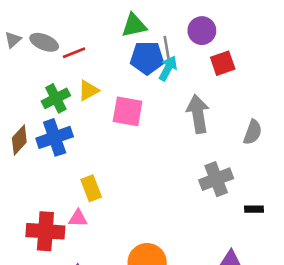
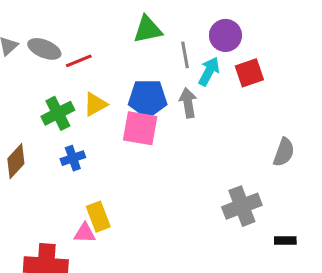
blue pentagon: (147, 58) -> (148, 98), moved
cyan arrow: (168, 68) -> (209, 71), moved
gray arrow: (198, 114) -> (188, 103), moved, size x0.7
blue cross: (55, 137) -> (73, 158), moved, size x0.6
pink triangle: (78, 218) -> (85, 233), moved

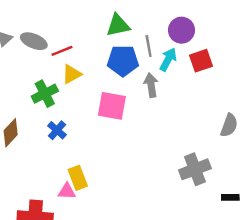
blue pentagon: (148, 98) -> (123, 61), moved
yellow triangle: (95, 104) -> (72, 74), moved
blue cross: (73, 158) -> (57, 130), turned -30

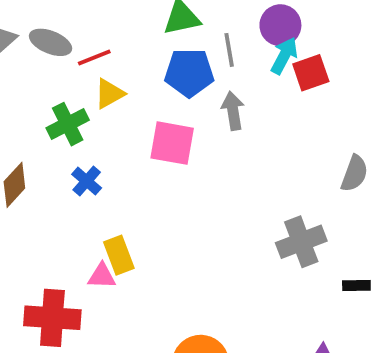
cyan arrow: (168, 59) -> (284, 56), moved

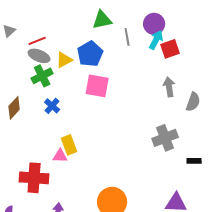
gray ellipse: (51, 42) -> (39, 56), moved
red line: (94, 58) -> (37, 41), moved
blue pentagon: (189, 73) -> (90, 54), moved, turned -30
gray arrow: (233, 111) -> (169, 87), moved

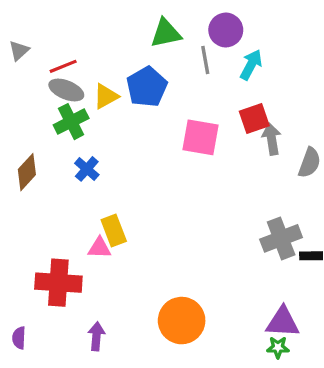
purple circle: (154, 24) -> (226, 30), moved
red square: (170, 49) -> (254, 118), moved
pink square: (97, 86) -> (201, 137), moved
gray cross: (165, 138) -> (281, 238), moved

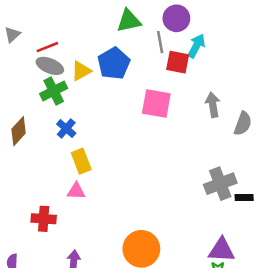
red square: (254, 118) -> (178, 62), moved, turned 30
yellow rectangle: (114, 231) -> (81, 161), moved
red cross: (58, 283) -> (44, 219), size x0.7

